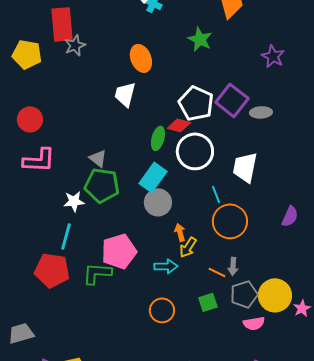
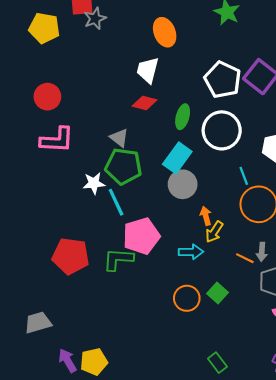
red diamond: (179, 125) -> (145, 103), moved
cyan line: (66, 236) -> (116, 202), moved, turned -40
green square: (208, 302) -> (217, 293), moved, turned -30

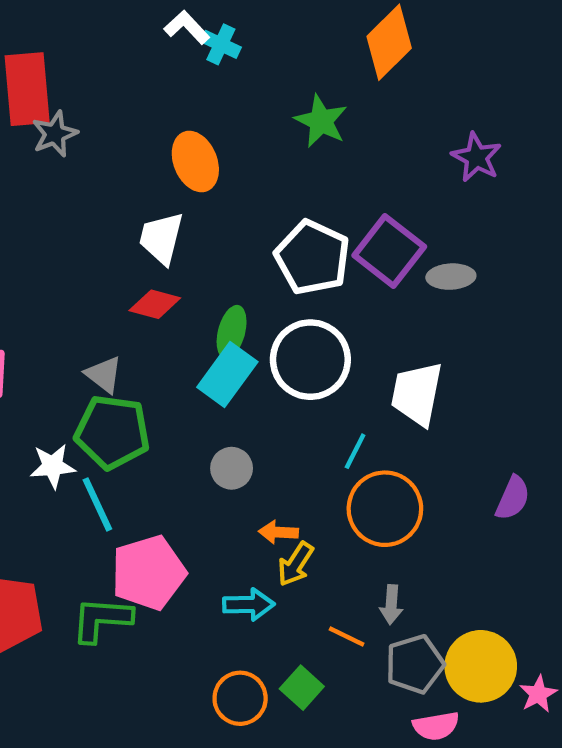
cyan rectangle: (177, 158) -> (227, 375), moved
cyan line: (244, 176) -> (355, 451), turned 48
gray circle: (183, 184) -> (232, 468), size x0.7
orange arrow: (206, 216) -> (278, 532), turned -72
orange line: (245, 258) -> (347, 637), moved

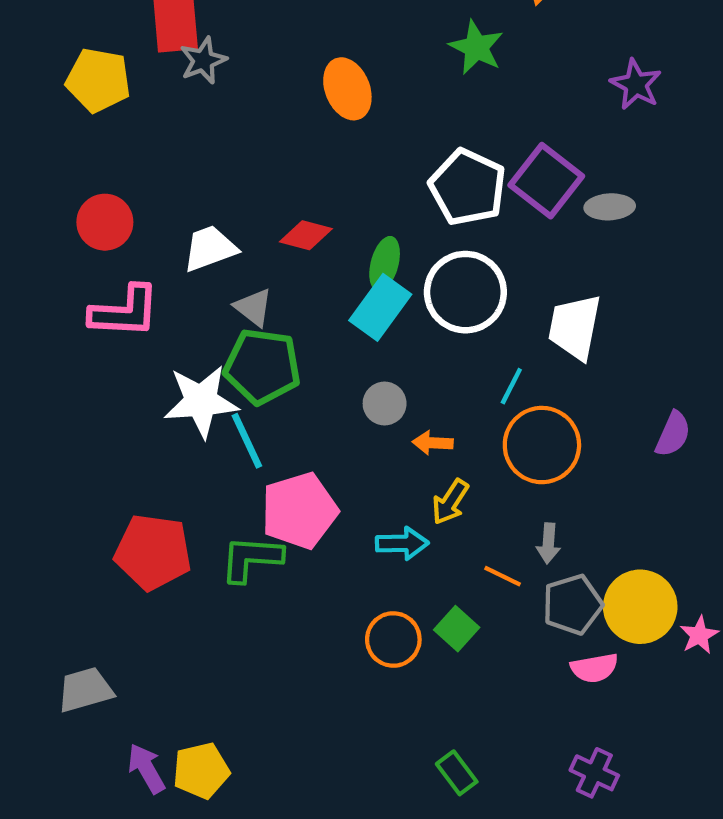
white trapezoid: (161, 238) -> (210, 248), moved, turned 56
white star: (53, 466) -> (201, 401), size x1.6
orange arrow: (278, 532) -> (433, 443), moved

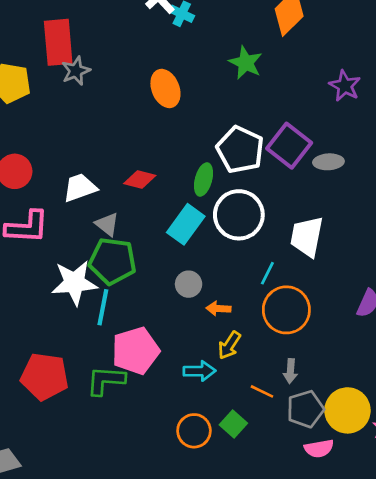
green ellipse: (385, 264) -> (203, 179), moved
cyan line: (247, 441) -> (103, 307), turned 36

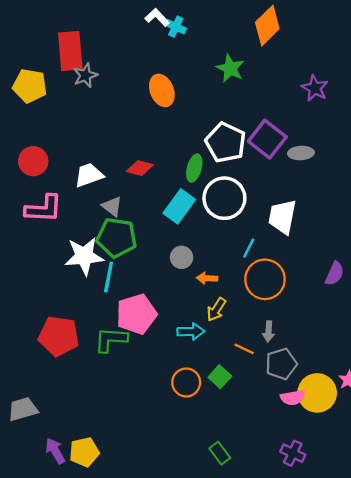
yellow circle: (347, 410) -> (317, 393), moved

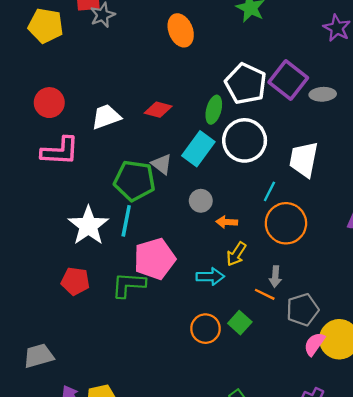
gray triangle: (112, 206) -> (162, 164), moved
white star: (84, 256) -> (88, 226), moved, turned -30
gray arrow: (268, 331) -> (275, 277), moved
red pentagon: (59, 336) -> (75, 281), size x0.7
pink semicircle: (293, 398) -> (314, 344), turned 135

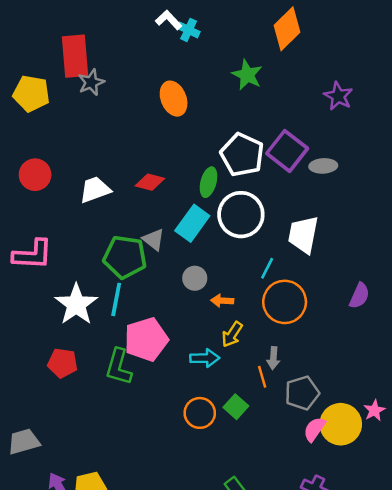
pink L-shape: (60, 151) -> (33, 255), moved
green L-shape: (129, 285) -> (119, 367), turned -78
orange line: (265, 294) -> (262, 377), turned 48

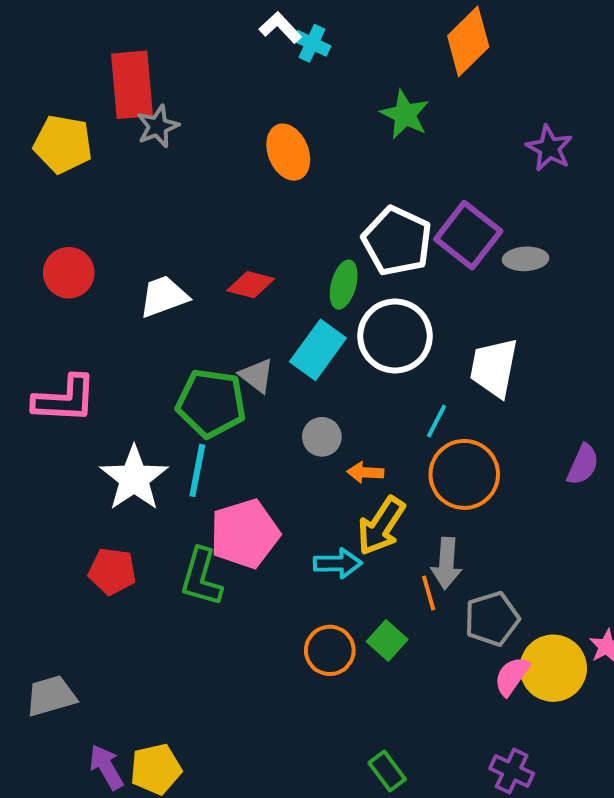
yellow arrow: (232, 334) -> (381, 526), size x1.4
gray arrow: (273, 358) -> (446, 563), size x1.4

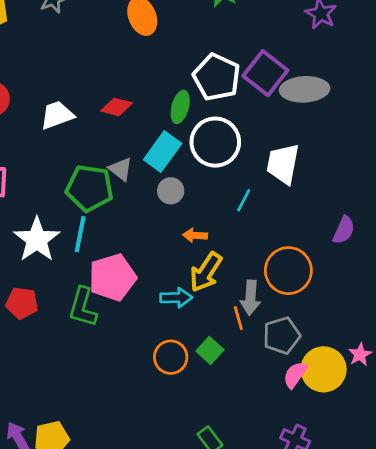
gray ellipse: (526, 259) -> (305, 89), size x1.6
gray circle: (322, 437) -> (171, 191), moved
orange circle: (464, 474) -> (288, 271), moved

